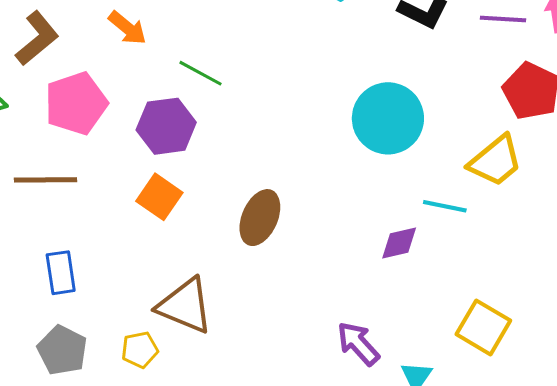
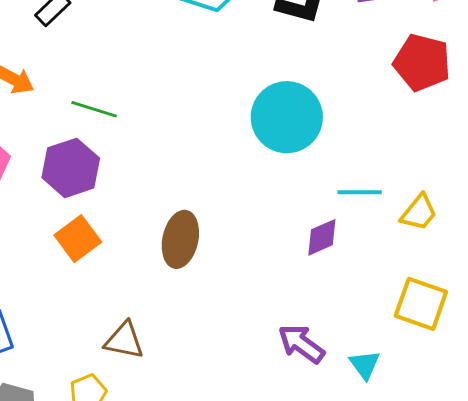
yellow trapezoid: (495, 161) -> (419, 213), moved, size x0.7
orange square: (159, 197) -> (78, 239), turned 30
brown triangle: (185, 306) -> (124, 340), size x0.7

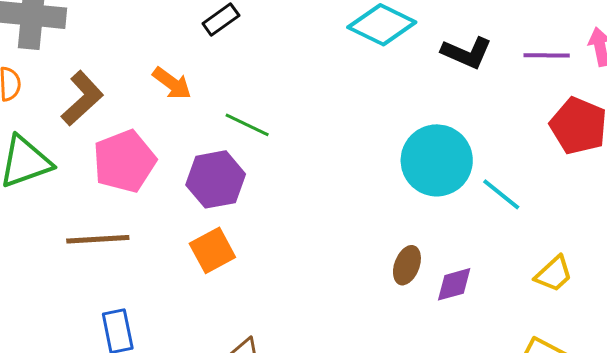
cyan line: (360, 192) -> (501, 194), moved, turned 30
brown ellipse: (180, 239) -> (407, 265), moved, size x0.7

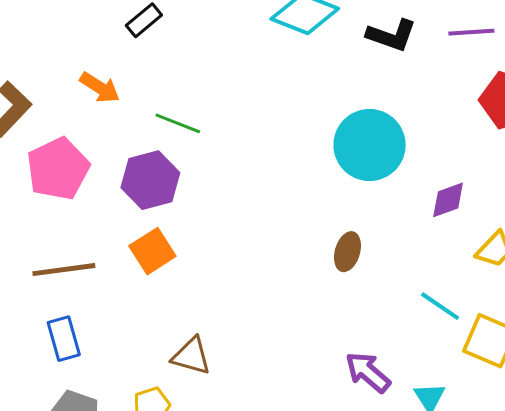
cyan line: (501, 194) -> (440, 306), moved
brown line: (98, 239) -> (64, 270), moved
purple diamond: (454, 284) -> (448, 200), moved

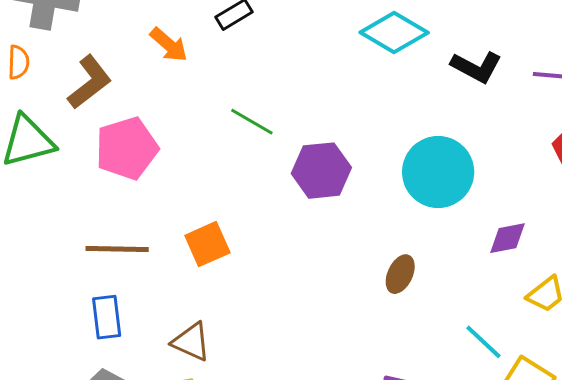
orange arrow: (100, 88) -> (169, 45), moved
purple hexagon: (150, 180) -> (321, 171), moved
brown triangle: (191, 356) -> (191, 342), moved

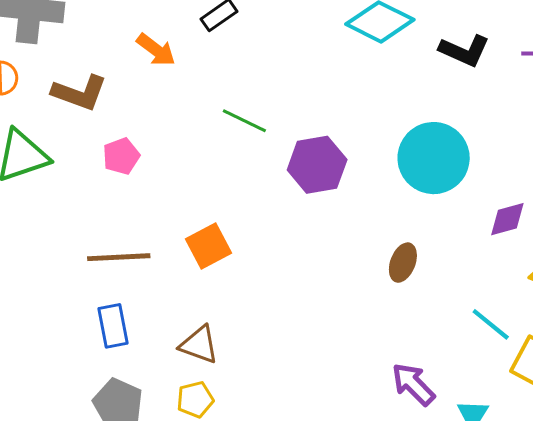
brown L-shape: (90, 82) -> (80, 93), turned 62
pink pentagon: (127, 148) -> (121, 156), size x0.6

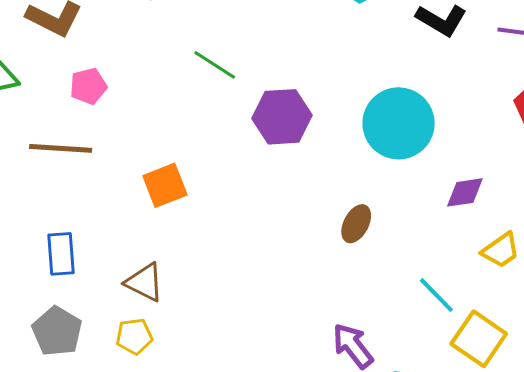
brown line: (119, 257) -> (61, 148), moved

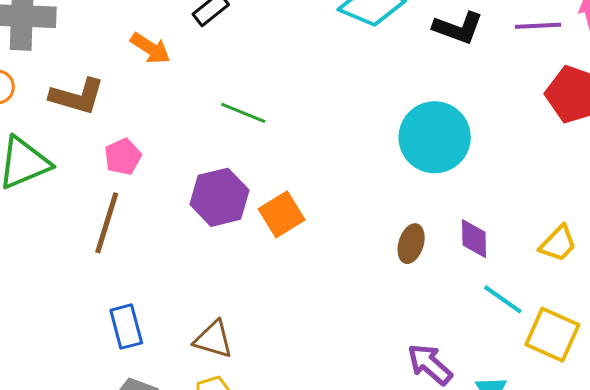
purple hexagon: (282, 117) -> (219, 197), moved
brown line: (61, 148) -> (107, 223), turned -66
orange square: (165, 185) -> (282, 214), moved
purple diamond: (465, 192) -> (474, 239), moved, turned -72

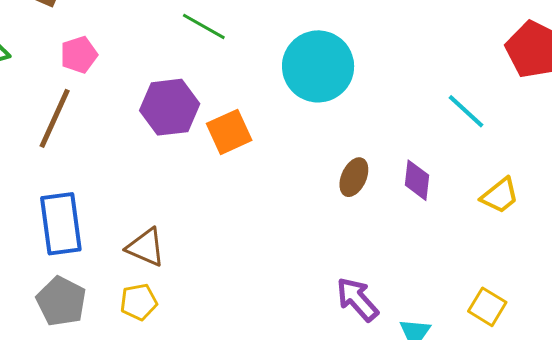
cyan circle: (435, 137) -> (318, 66), moved
cyan line: (503, 299) -> (466, 111), moved
blue rectangle: (126, 327) -> (61, 224), size x1.4
yellow square: (552, 335) -> (487, 307), moved, size x0.7

